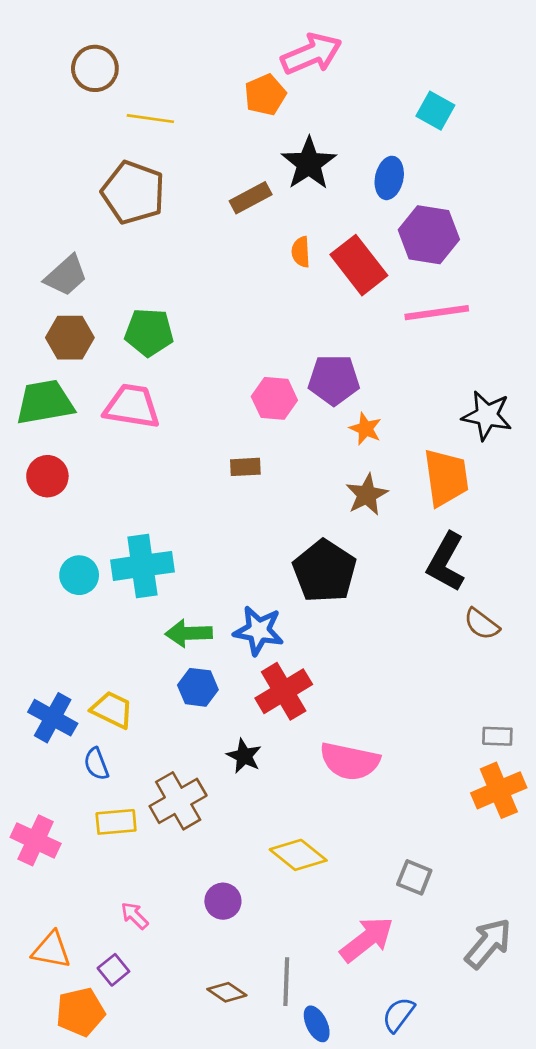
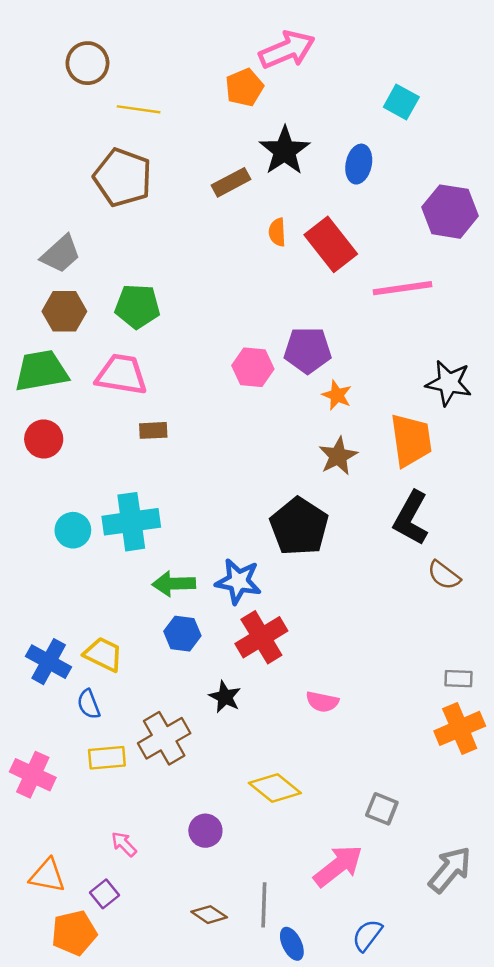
purple hexagon: (429, 235) -> (450, 212), moved
brown rectangle: (245, 467) -> (153, 430), moved
pink semicircle: (350, 761) -> (322, 702), size x0.6

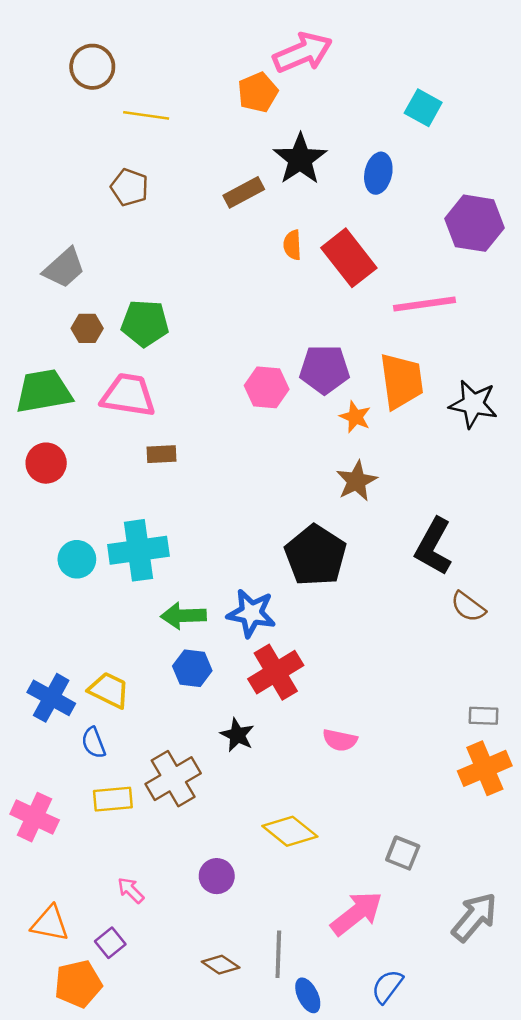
brown pentagon: (123, 177) -> (129, 187), size x0.6
brown hexagon: (64, 311) -> (87, 328), moved, size x0.7
orange trapezoid: (411, 440) -> (401, 381), moved

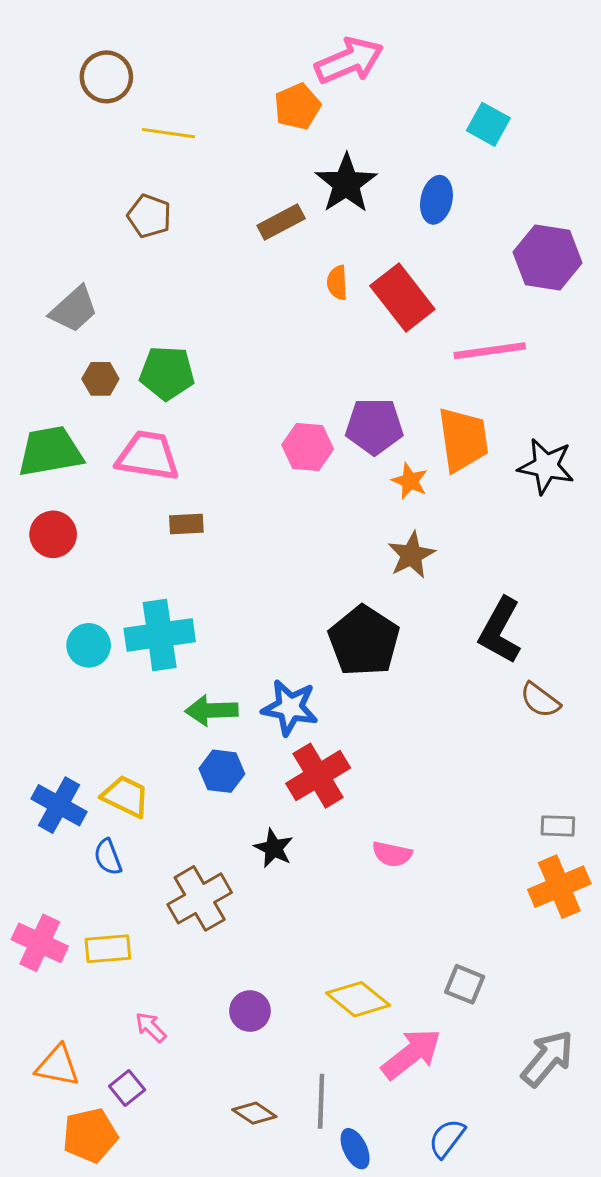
yellow rectangle: (113, 799) -> (108, 949), moved
yellow diamond: (290, 831) -> (358, 999), moved

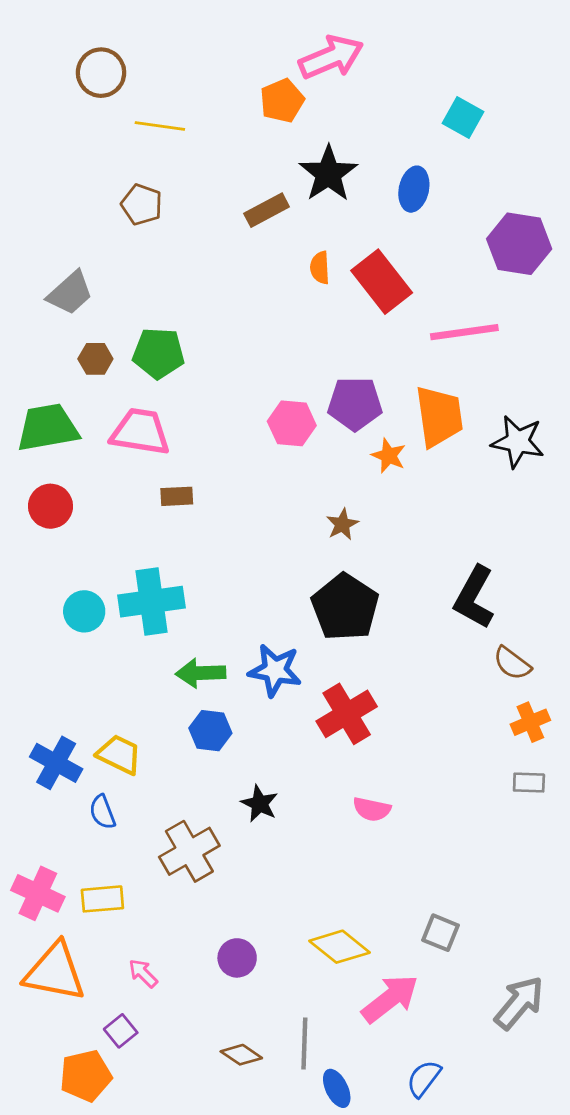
brown star: (411, 555) -> (342, 524), moved, size x0.7
red cross: (318, 776) -> (347, 714), moved
orange cross: (559, 887) -> (530, 722), moved, size x0.7
orange triangle: (58, 1066) -> (55, 972), moved, size x1.5

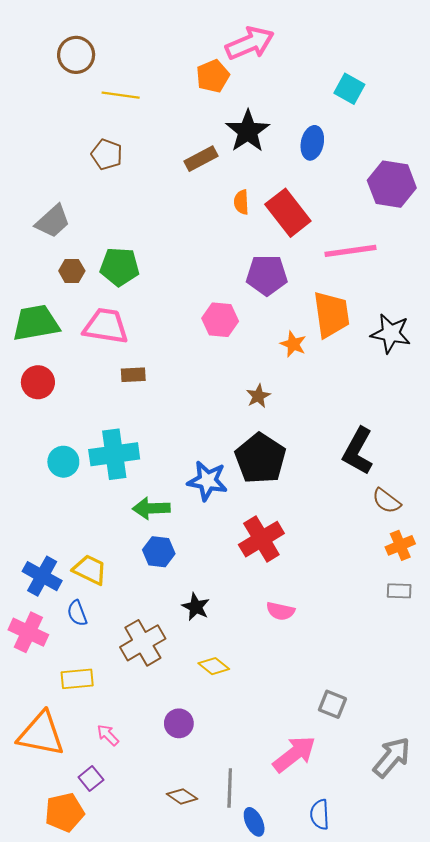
purple pentagon: (355, 404) -> (267, 275), moved
blue star: (275, 670) -> (207, 481), moved
pink cross: (38, 893) -> (28, 632), moved
yellow diamond: (340, 947) -> (214, 666), moved, size x0.7
blue semicircle: (424, 1079) -> (320, 814), turned -40

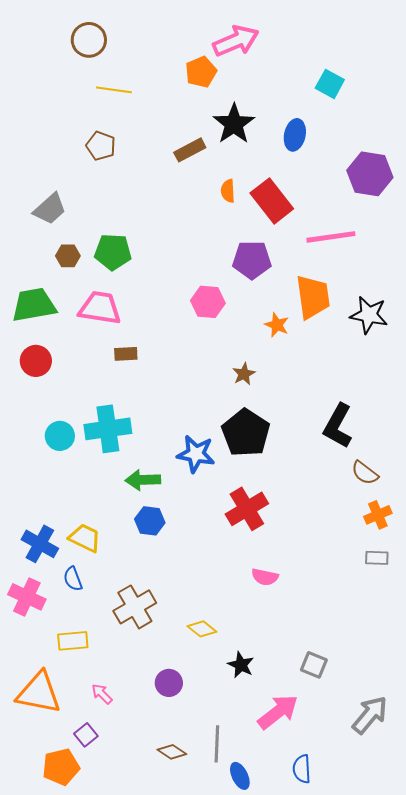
brown circle: (76, 55) -> (89, 40), moved
black star: (196, 607) -> (241, 665), moved

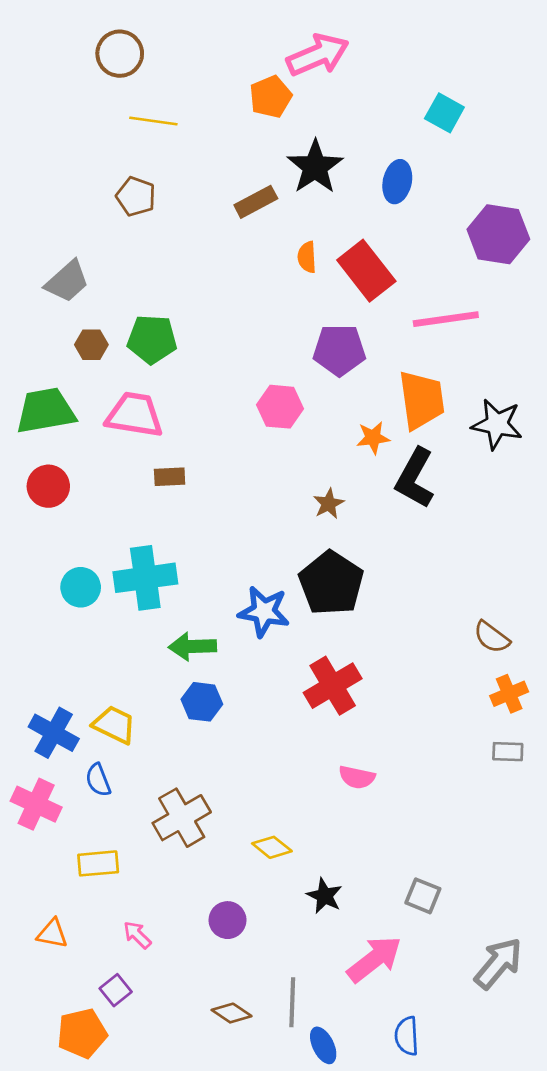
orange star: (277, 325) -> (373, 438), turned -30
black L-shape: (338, 426) -> (415, 478), moved
orange triangle: (39, 693) -> (52, 934), size x0.5

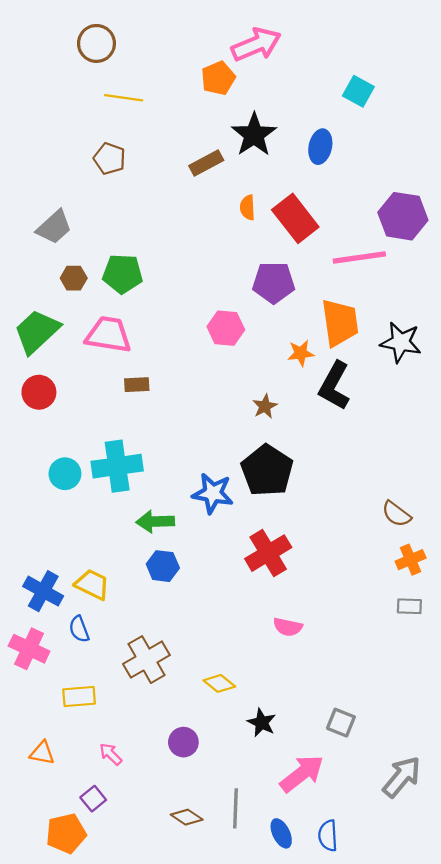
purple hexagon: (498, 234) -> (403, 216), moved
green trapezoid: (46, 411) -> (37, 331), turned -33
blue ellipse: (323, 1045) -> (281, 833), moved

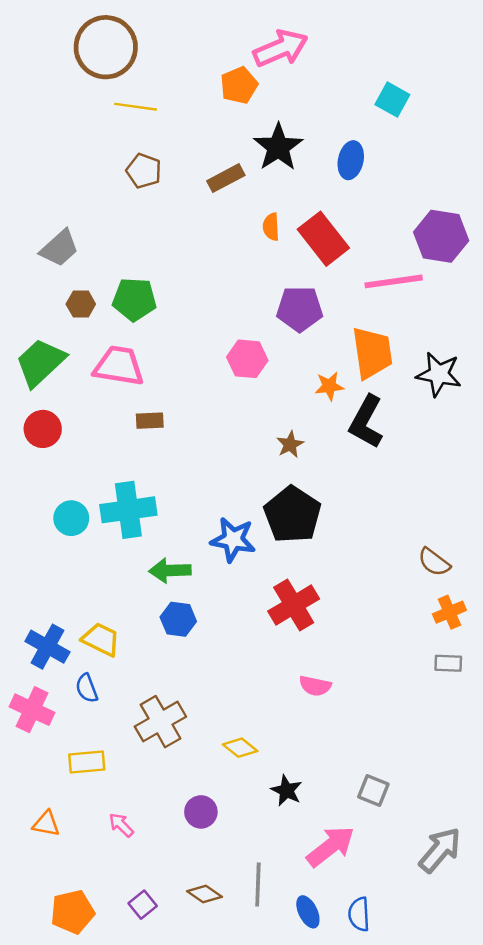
brown circle: (96, 43) -> (106, 47), size x1.5
brown pentagon: (110, 159) -> (144, 171), moved
purple square: (93, 799) -> (143, 905), moved

